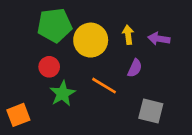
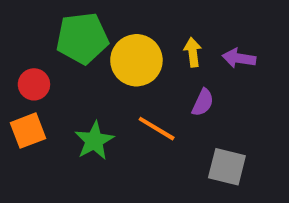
red circle: (49, 67) -> (34, 84), moved
orange square: (18, 115) -> (28, 131), moved

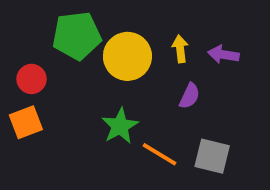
orange line: (157, 129) -> (159, 154), moved
green star: (94, 141) -> (120, 126), moved

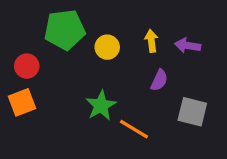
yellow circle: (127, 56) -> (107, 47), size x0.6
gray square: (212, 156) -> (192, 112), moved

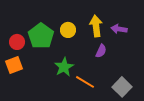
green pentagon: (65, 30) -> (41, 36), moved, turned -30
yellow arrow: (151, 41) -> (96, 26), size x1.5
gray square: (192, 112) -> (122, 87), moved, turned 30

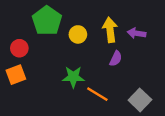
green pentagon: (41, 36) -> (47, 21), moved
green star: (64, 67) -> (73, 77), turned 30

